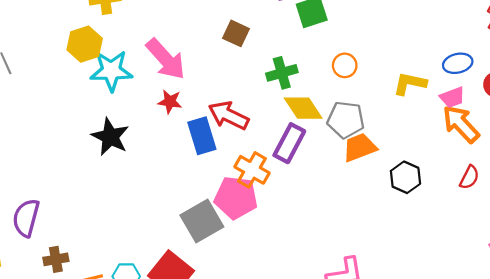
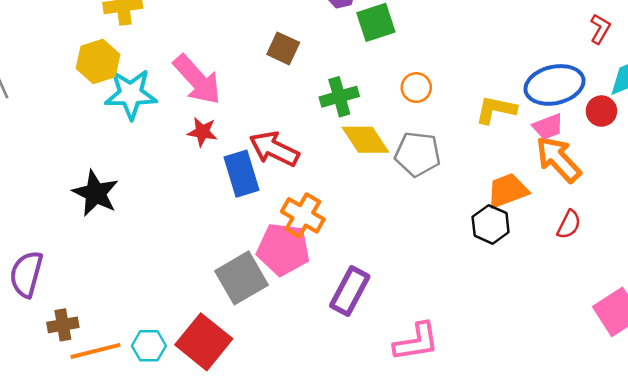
blue ellipse: (458, 63) -> (554, 85), size x1.6
black star: (110, 137) -> (95, 193), moved
purple rectangle: (289, 143) -> (350, 291), moved
orange trapezoid: (360, 147) -> (508, 191), moved

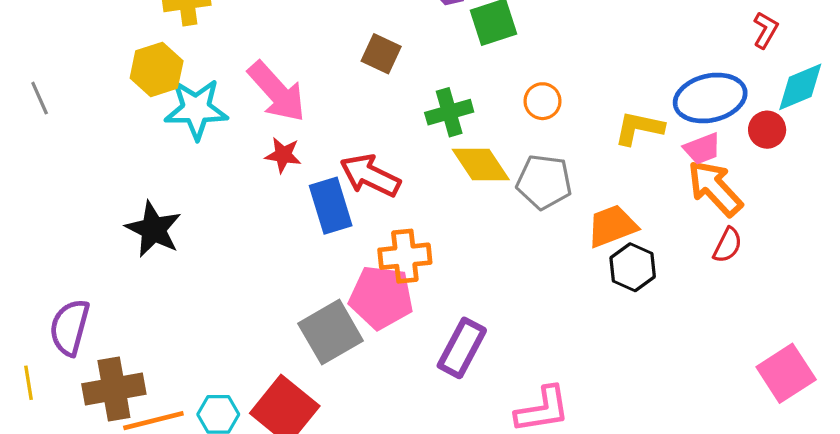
orange trapezoid: (508, 191) -> (612, 226), moved
orange cross: (303, 215) -> (405, 256), turned -36
red semicircle: (569, 224) -> (728, 245), moved
brown cross: (63, 325) -> (114, 389), size x1.6

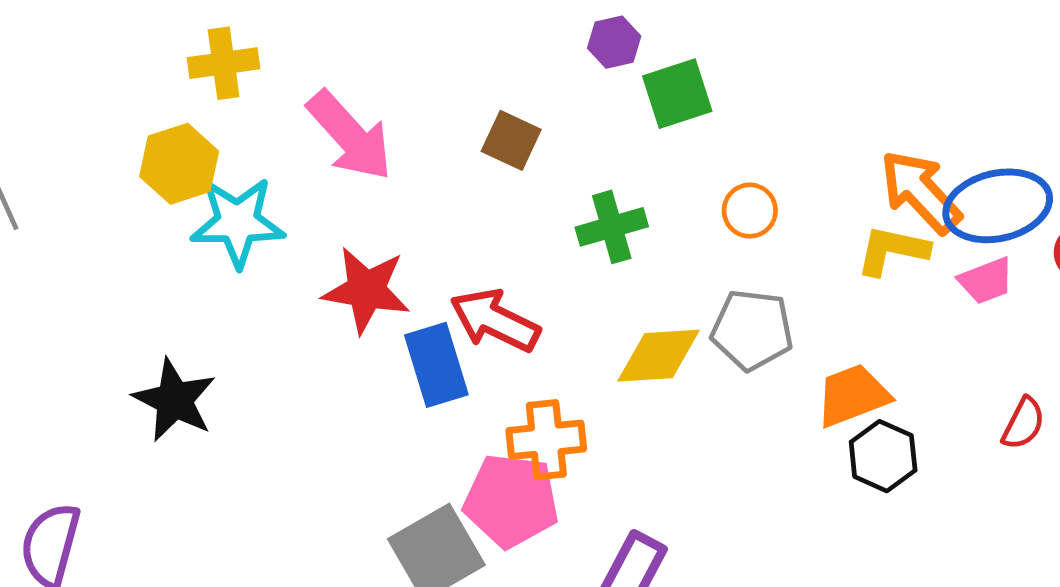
pink arrow: (277, 92) -> (350, 136), moved
red star: (283, 155) -> (366, 290), size x1.6
yellow diamond: (481, 164) -> (659, 356), moved, turned -60
orange arrow: (715, 188) -> (921, 192), moved

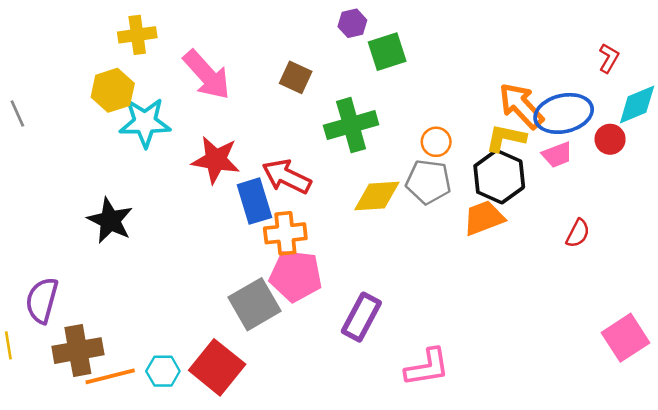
orange circle: (750, 211) -> (436, 142), moved
green cross: (612, 227) -> (351, 125), size x1.4
orange cross: (546, 440) -> (285, 233), moved
black hexagon: (883, 456) -> (499, 177), moved, size x1.4

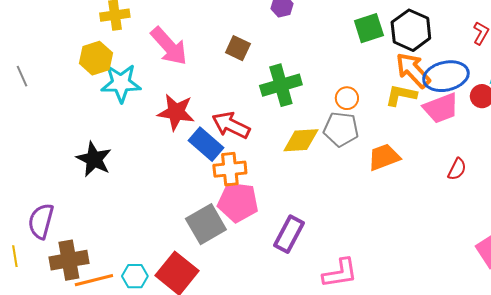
green square: (387, 52) -> (369, 28), moved
pink trapezoid: (557, 155) -> (441, 108), size x1.5
black hexagon: (499, 177) -> (411, 30), moved
blue rectangle: (254, 201) -> (206, 144), turned -32

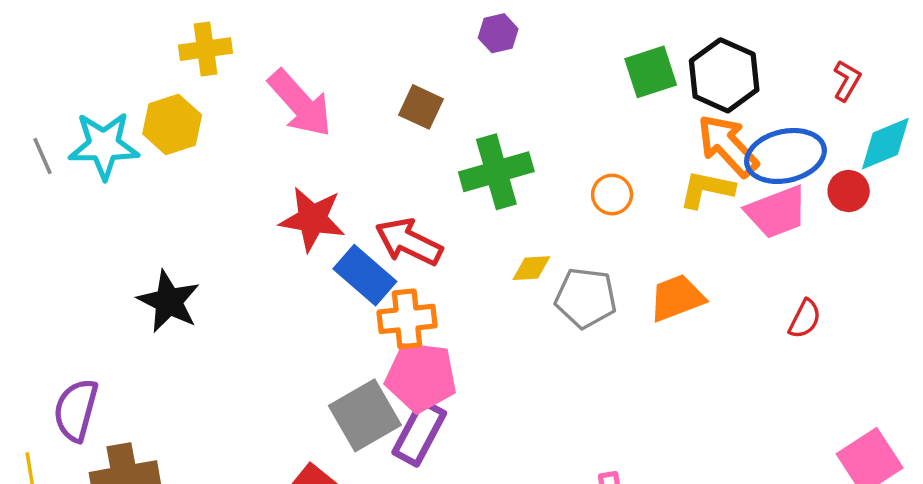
cyan star: (121, 83) -> (104, 145), moved
gray pentagon: (341, 129) -> (586, 298), moved
yellow diamond: (301, 140) -> (531, 268), size x0.6
purple rectangle: (289, 234) -> (419, 433), moved

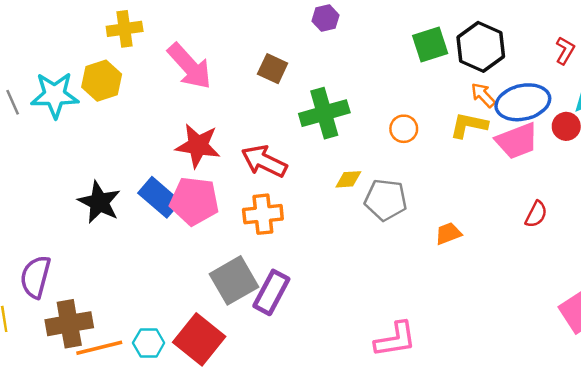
orange arrow: (728, 145) -> (483, 95), size x0.6
blue rectangle: (365, 275) -> (159, 197), moved
orange trapezoid: (677, 298) -> (448, 233), moved, size x0.7
pink pentagon: (421, 377) -> (194, 201), moved

